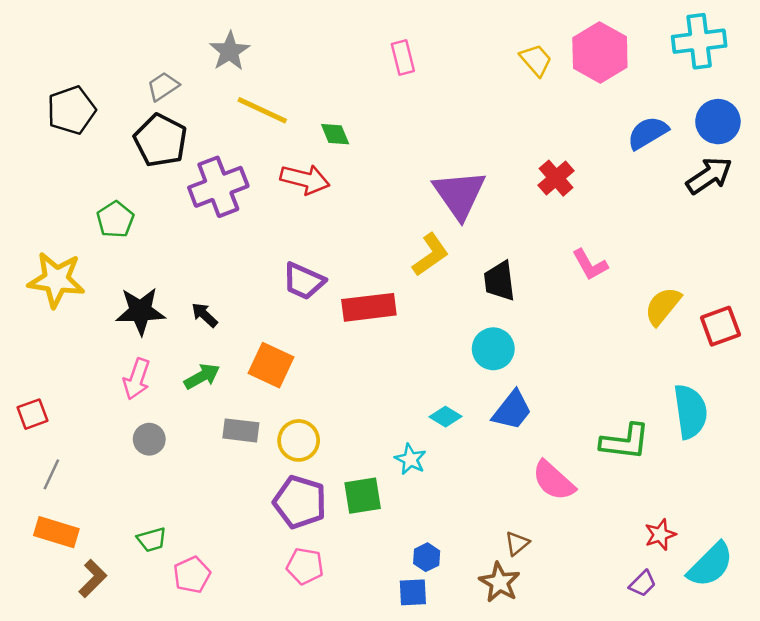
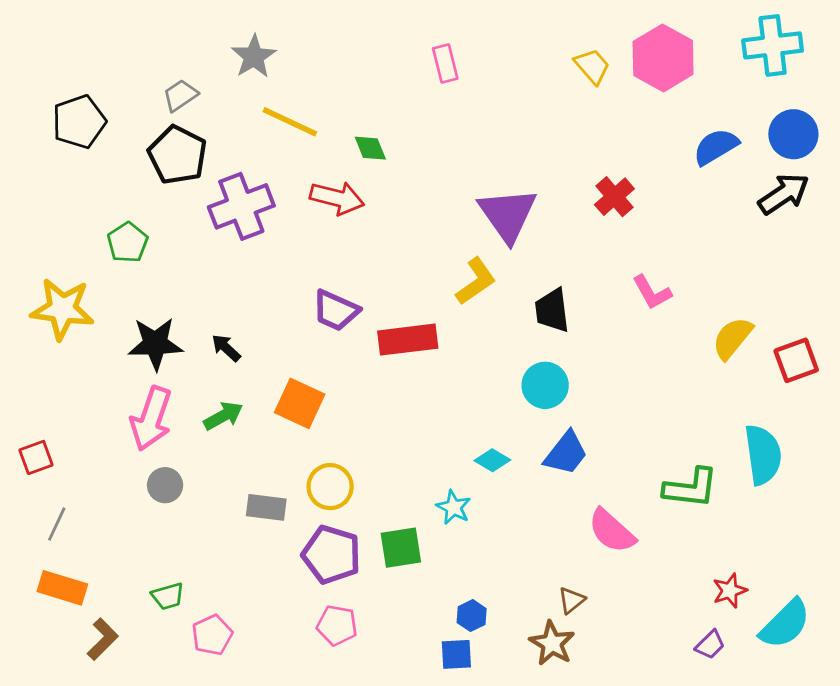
pink arrow: (137, 379) -> (151, 419), size x1.4
gray rectangle: (241, 430) -> (266, 507), moved

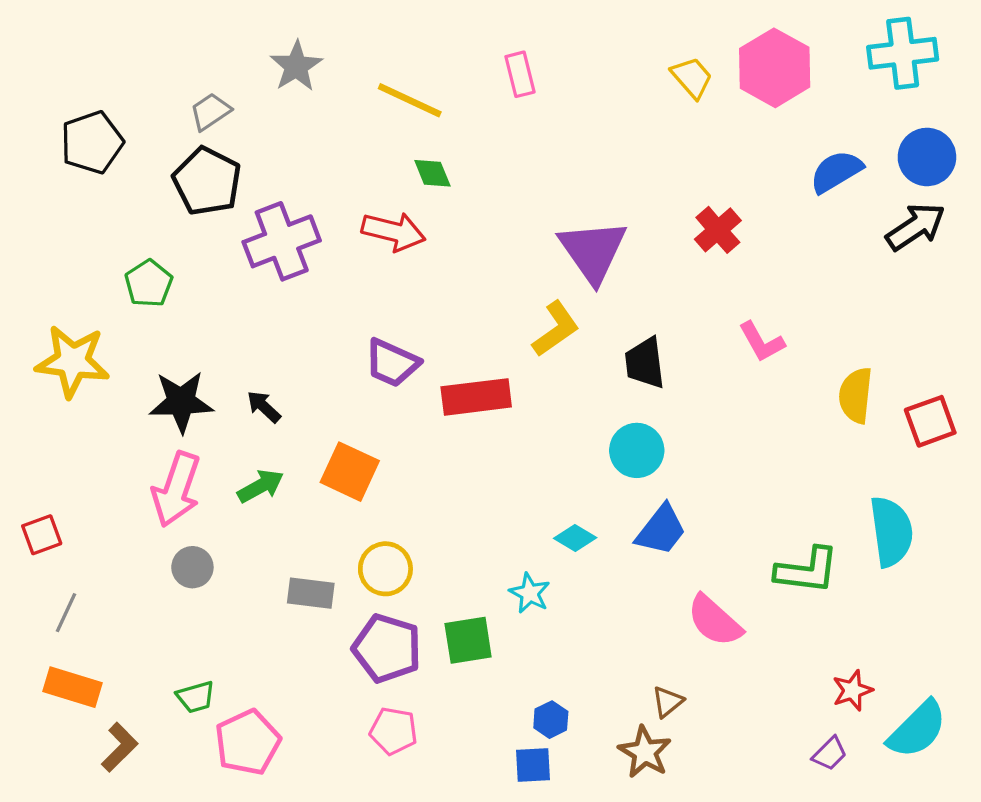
yellow line: (290, 122) -> (410, 100), moved
yellow semicircle: (732, 338) -> (856, 395), turned -33
pink pentagon: (212, 635) -> (248, 742), size x1.4

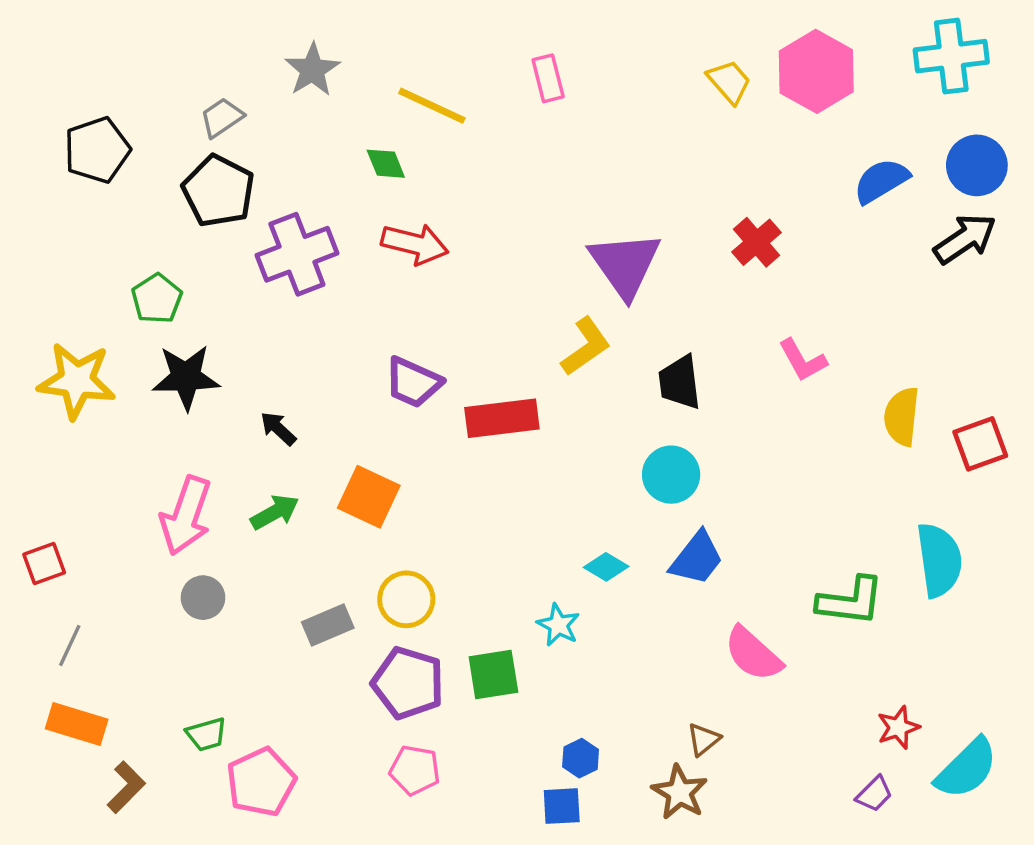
green diamond: (432, 173) -> (386, 164), moved
black star: (181, 402) -> (186, 377), moved
gray rectangle: (311, 593) -> (328, 625), turned -30

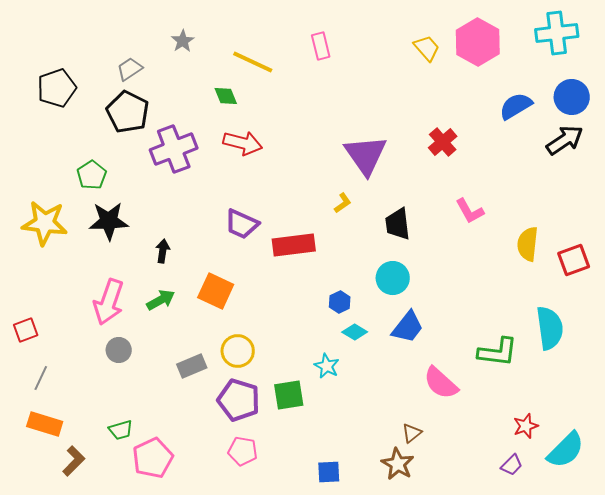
gray star: (312, 70) -> (183, 41), size x0.7
yellow L-shape: (586, 346) -> (343, 203), size x0.6
black arrow: (278, 428) -> (163, 251), turned 55
blue hexagon: (581, 758) -> (340, 302), moved

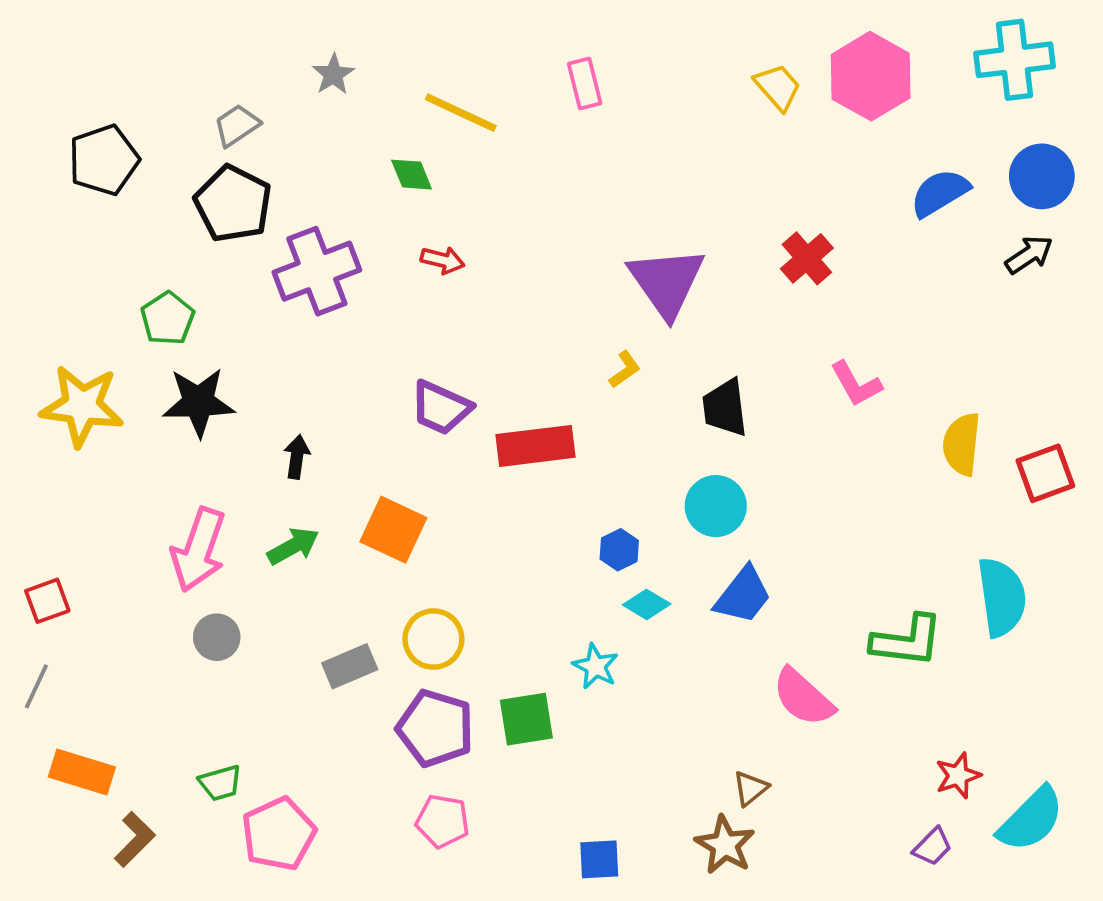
black arrow: (565, 140) -> (1029, 255), size x0.7
red arrow: (243, 143) -> (443, 260), size x0.6
gray line: (41, 378) -> (36, 686), moved

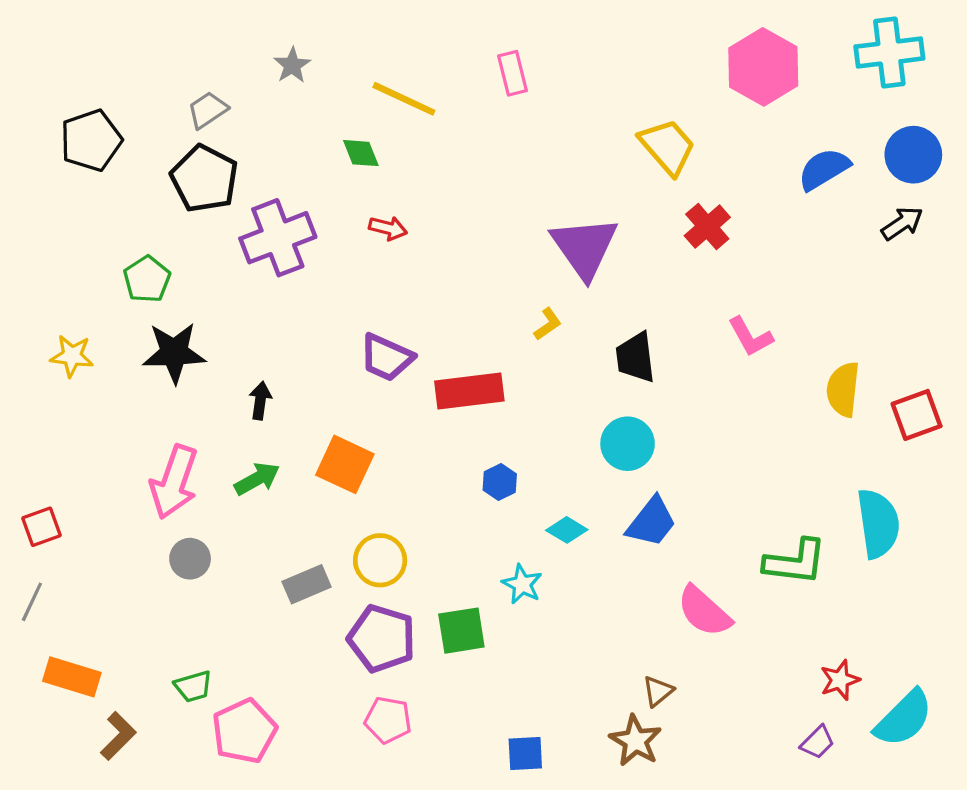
yellow trapezoid: (778, 87) -> (667, 147), moved, size x1.4
yellow star: (82, 406) -> (72, 356), size x0.6
blue hexagon: (619, 550) -> (500, 482), moved

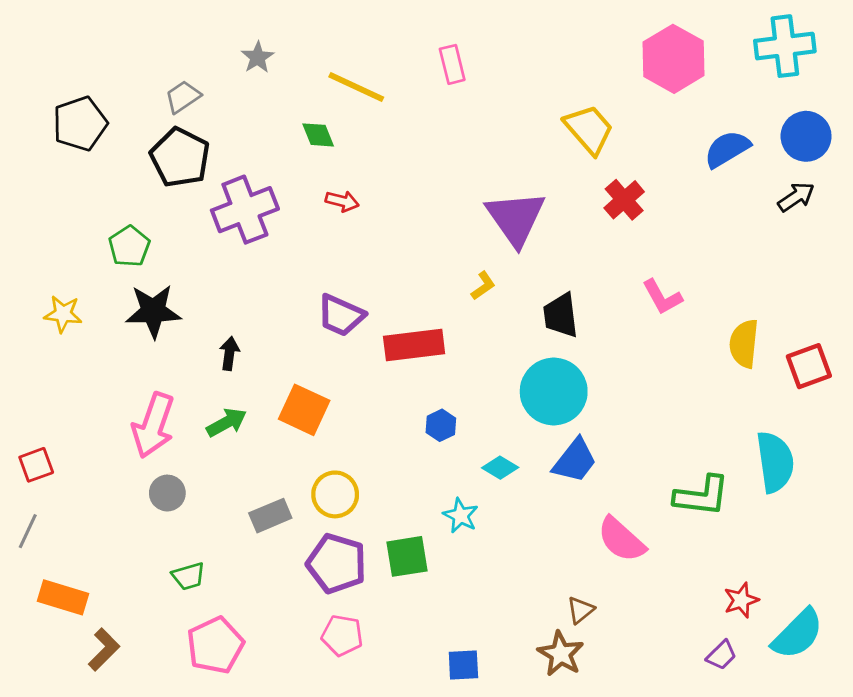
cyan circle: (628, 444) -> (554, 392), size x1.4
green trapezoid: (193, 686) -> (188, 576), moved

